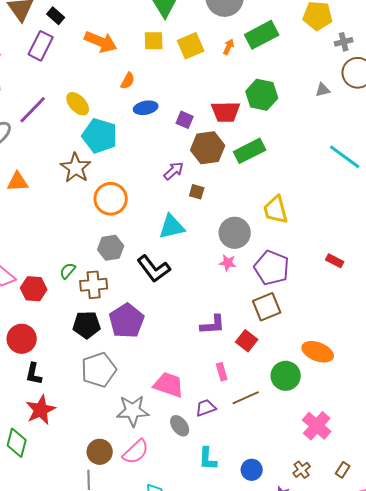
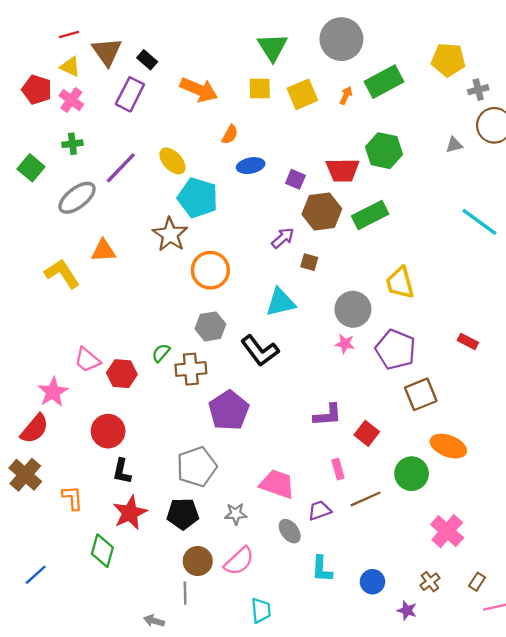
brown square: (267, 307) -> (421, 394), moved
black pentagon: (87, 325) -> (183, 514), moved
gray star: (133, 411) -> (236, 514), size x0.6

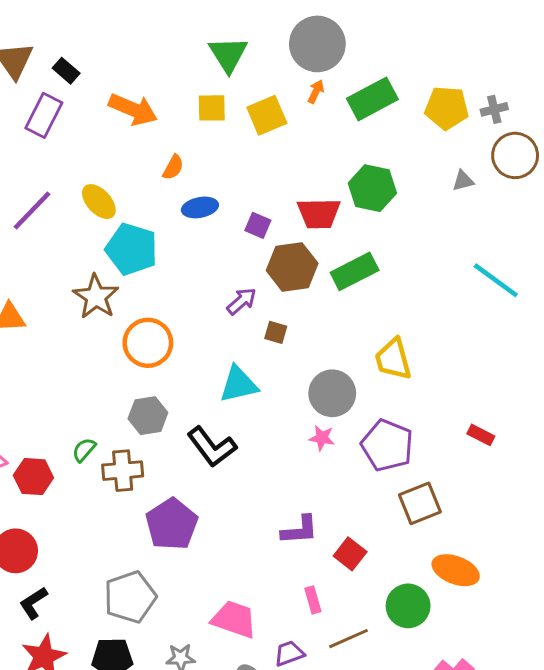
yellow pentagon: (448, 60) -> (447, 108), moved
orange arrow: (346, 95) -> (316, 92), moved
black L-shape: (122, 471) -> (33, 603), turned 45

